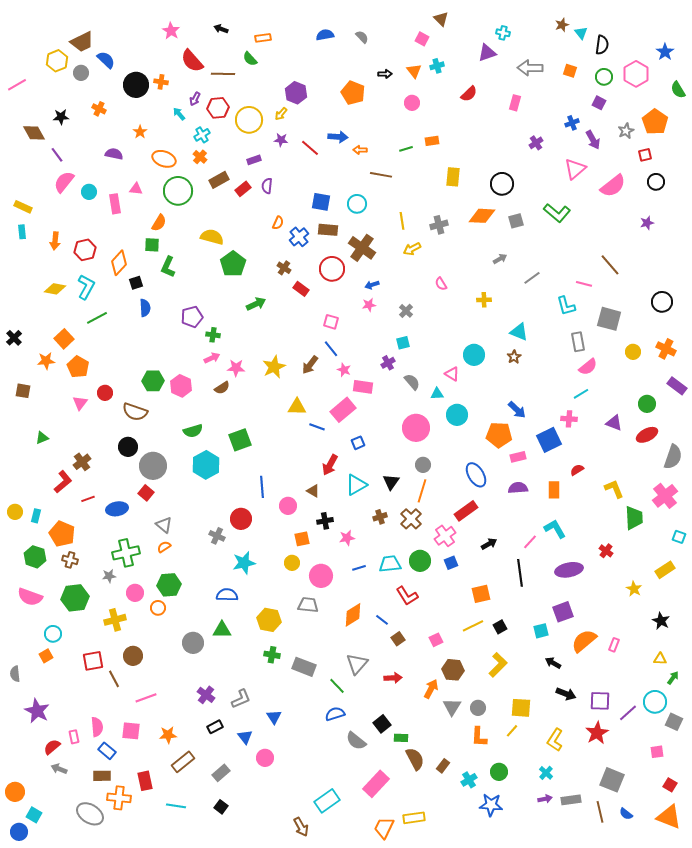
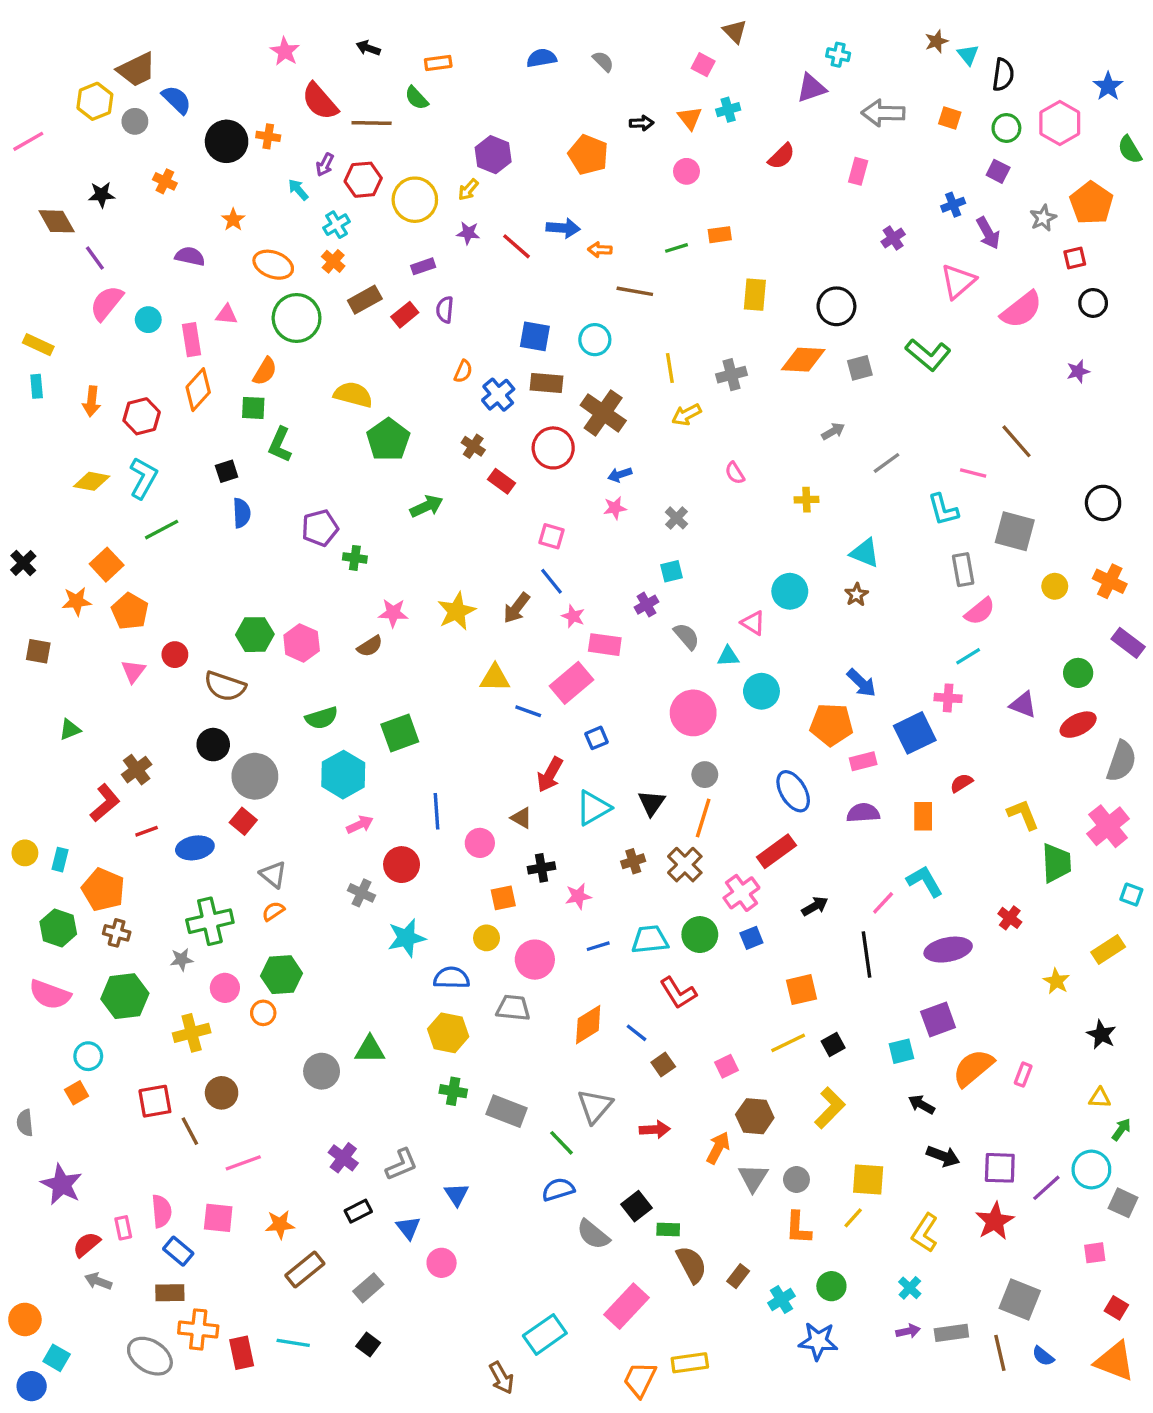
orange diamond: (119, 263) -> (198, 390), moved
pink arrow: (212, 358) -> (360, 825), moved
blue semicircle: (227, 595) -> (452, 978), moved
red rectangle: (145, 781) -> (242, 1353), moved

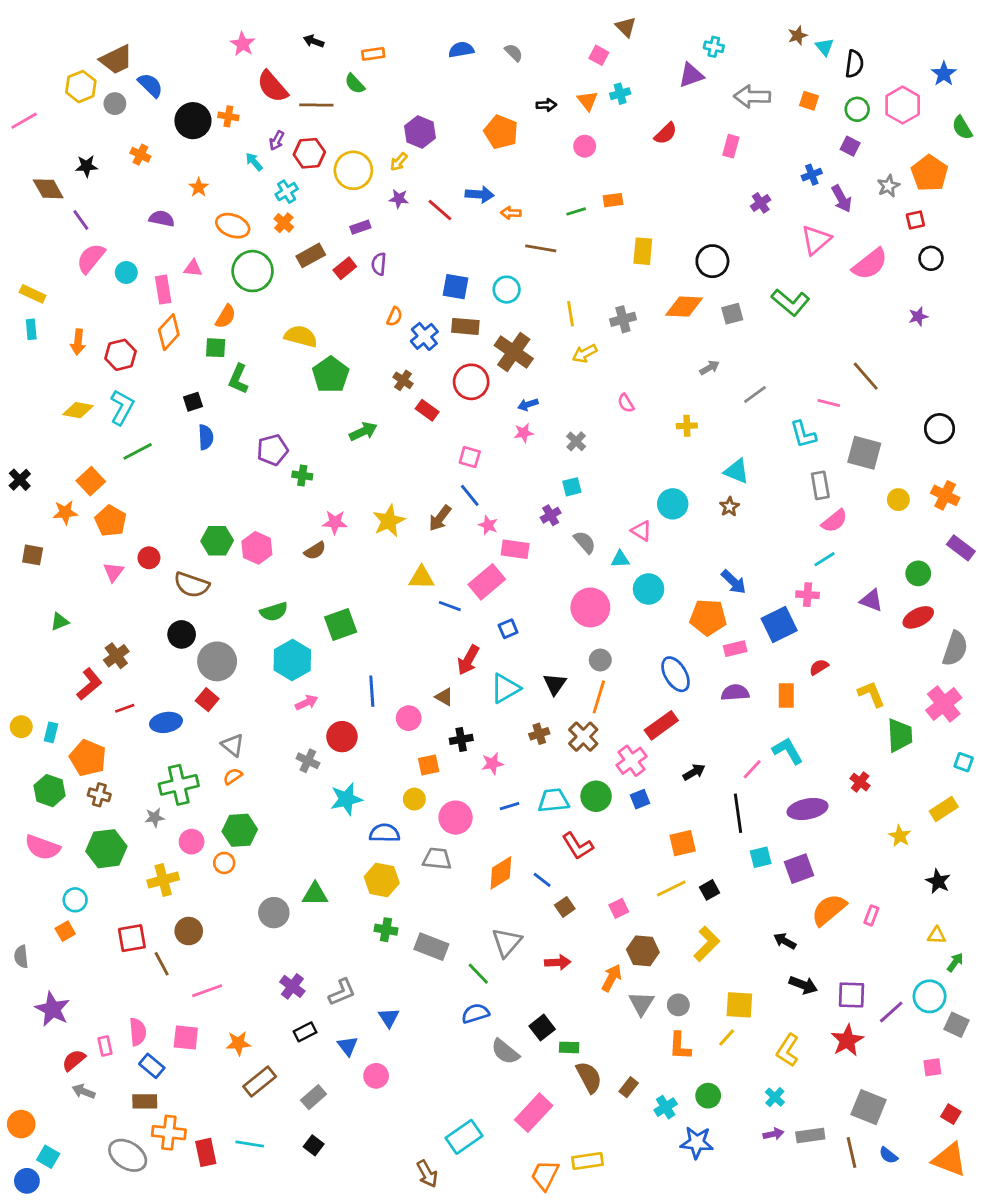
cyan square: (901, 1051) -> (761, 857), moved

